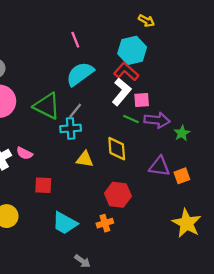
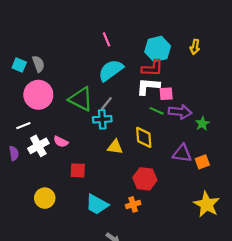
yellow arrow: (146, 21) -> (195, 47), moved, turned 72
red L-shape: (126, 72) -> (152, 68), turned 140
white L-shape: (121, 92) -> (148, 86), turned -125

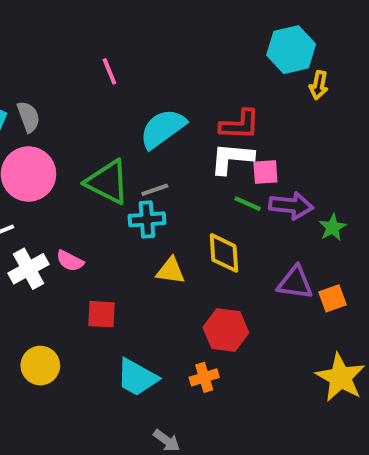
pink line: (107, 39) -> (109, 71), moved
cyan hexagon: (158, 49) -> (291, 50), moved
gray line: (107, 103) -> (155, 190), turned 32

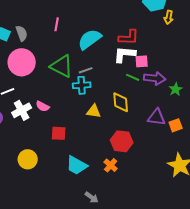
pink line: (109, 71) -> (57, 24), moved, turned 32
orange cross: (204, 377) -> (111, 165), turned -32

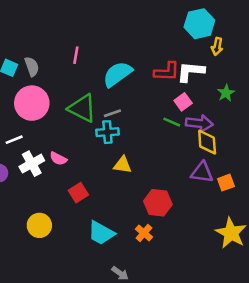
white L-shape: (125, 54) -> (191, 72), moved
pink square: (142, 61) -> (183, 102), turned -32
green star: (176, 89) -> (226, 93), moved
yellow diamond: (121, 102) -> (207, 142), moved
red square: (59, 133) -> (78, 193), turned -35

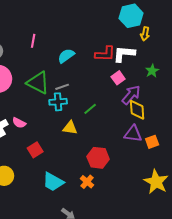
cyan semicircle: (118, 74) -> (66, 56), size x0.7
green line: (172, 122) -> (90, 109), moved, turned -64
purple arrow: (199, 123) -> (131, 95), turned -55

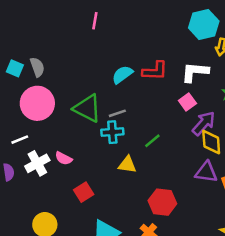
pink line: (33, 41) -> (95, 21), moved
red L-shape: (105, 54) -> (155, 71), moved

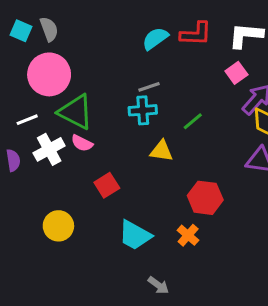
green triangle: (87, 108) -> (76, 112), moved

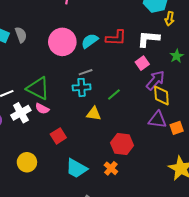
pink circle: (49, 74) -> (62, 42), moved

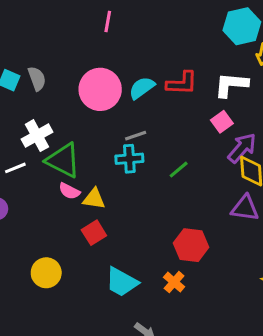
white cross: (21, 113) -> (37, 136), moved
yellow triangle: (94, 114) -> (94, 199), moved

